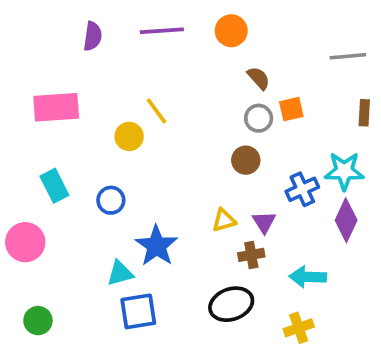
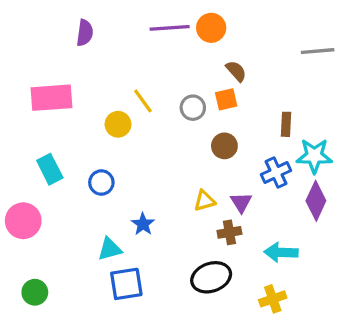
purple line: (162, 31) -> (170, 28), moved
orange square: (291, 109) -> (226, 99), moved
brown rectangle: (364, 113) -> (286, 124), moved
gray circle: (259, 118) -> (193, 108), moved
blue star: (156, 246) -> (143, 224), size x0.6

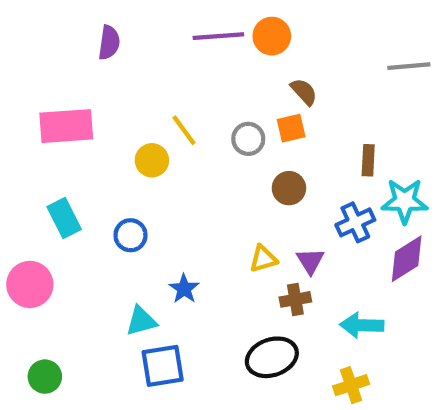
purple diamond: (316, 201) -> (407, 259), turned 33

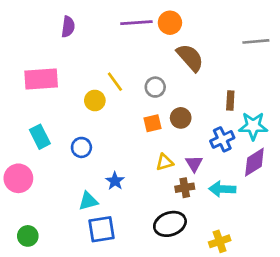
brown semicircle: (304, 92) -> (190, 58), size x1.6
orange square: (291, 128) -> (153, 123), moved
cyan arrow: (362, 325) -> (222, 189), moved

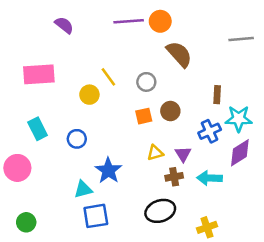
purple semicircle: (68, 27) -> (64, 25), turned -60
blue star: (115, 181) -> (108, 170), size x1.5

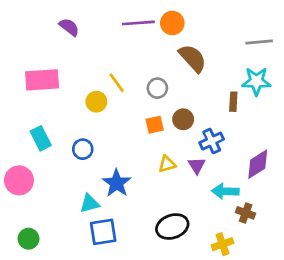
cyan star: (239, 119) -> (256, 81), moved
blue cross: (210, 131) -> (212, 141), moved
brown cross: (174, 177) -> (246, 213), moved, turned 30

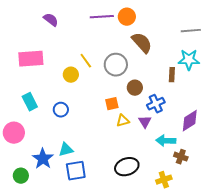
gray circle: (157, 88) -> (116, 65), size x1.5
orange square: (155, 125) -> (112, 104), moved
blue star: (117, 183) -> (43, 159), moved

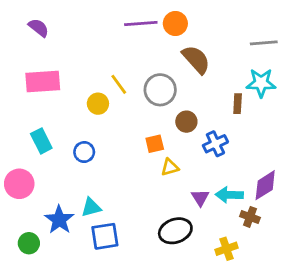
purple semicircle: (51, 20) -> (39, 28), moved
purple diamond: (190, 121) -> (265, 185), moved
purple triangle: (145, 122) -> (200, 198), moved

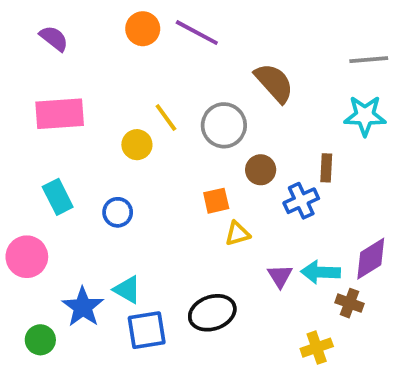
purple line: (141, 23) -> (197, 33), turned 32
orange circle: (175, 23) -> (143, 29), moved
brown rectangle: (238, 104) -> (326, 168), moved
cyan triangle: (91, 207) -> (127, 290), turned 45
black ellipse: (175, 231) -> (212, 313), moved

